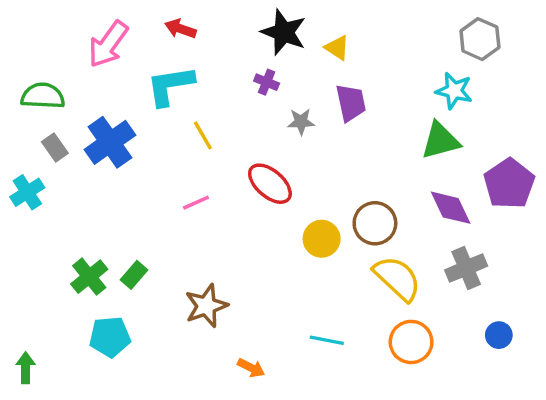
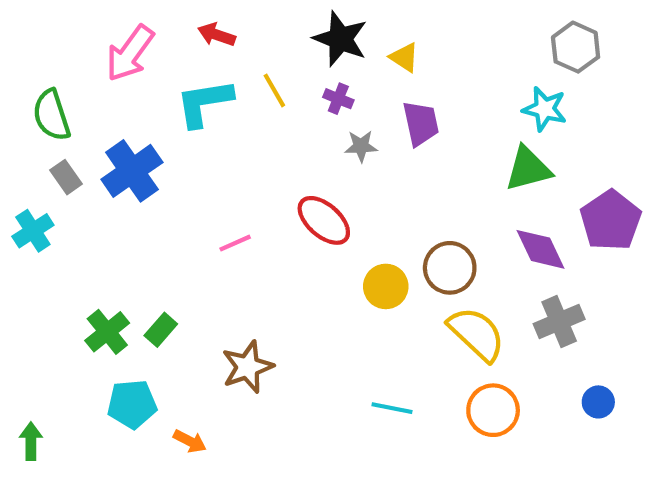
purple cross: (267, 82) -> (338, 99), moved
green semicircle: (43, 96) -> (51, 115), turned -111
yellow line: (203, 135) -> (274, 90), moved
orange arrow: (251, 368) -> (190, 441), moved

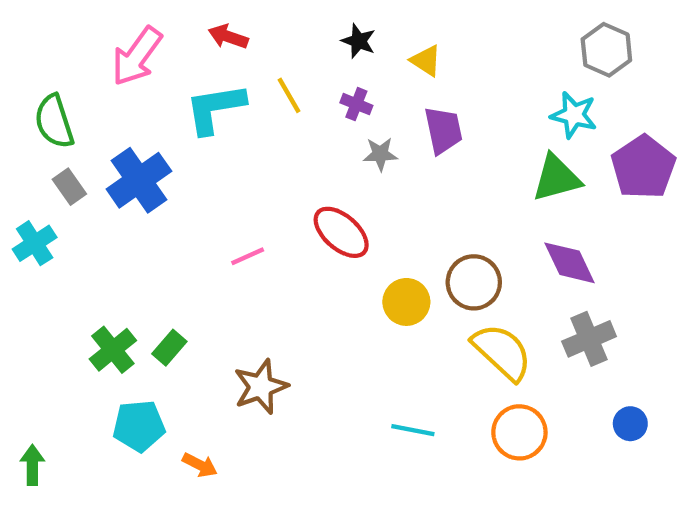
black star: (340, 39) -> (359, 41), size x0.6
purple pentagon: (611, 220) -> (643, 167), moved

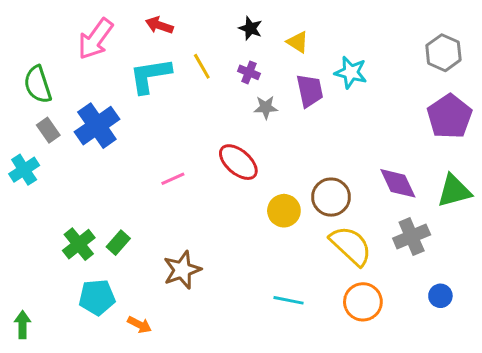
gray hexagon: (606, 50) -> (443, 53), moved
cyan star: (574, 115) -> (351, 72), moved
green triangle: (556, 178) -> (454, 191), moved

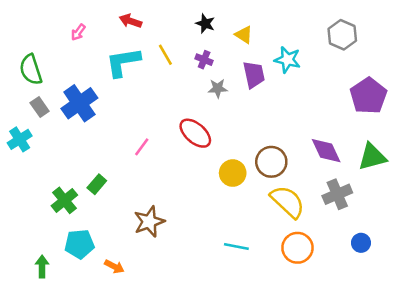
pink arrow: (95, 39) -> (78, 32), size x0.5
gray hexagon: (443, 53) -> (342, 35), moved
pink line: (173, 179) -> (142, 147), turned -30
green rectangle: (118, 243) -> (97, 184), moved
green arrow: (23, 325) -> (42, 266), moved

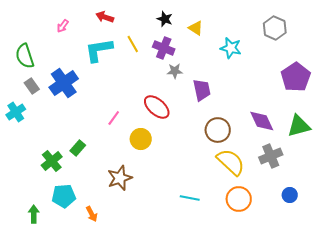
purple cross: (204, 60) -> (164, 48), size x1.5
purple trapezoid: (254, 75) -> (202, 90), moved
yellow circle: (233, 173) -> (141, 139), moved
orange arrow: (114, 266) -> (92, 214), turned 35

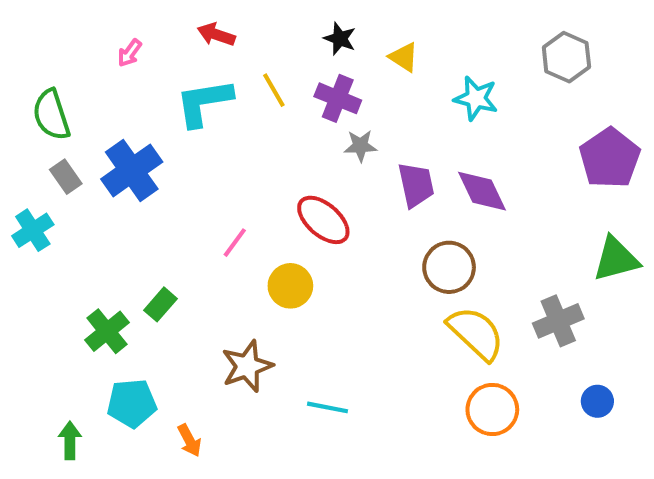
purple diamond: (262, 121) -> (482, 191), moved
cyan line: (190, 198) -> (327, 407), moved

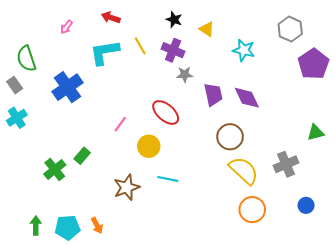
purple pentagon: (610, 158) -> (313, 64), moved
gray rectangle: (66, 177) -> (15, 85), moved
green triangle: (616, 259) -> (316, 133), size x0.7
cyan pentagon: (132, 403) -> (67, 228), moved
cyan line: (327, 407) -> (168, 179), moved

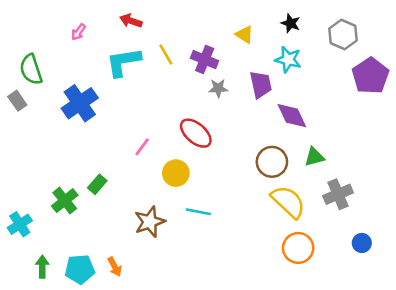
black star: (174, 20) -> (291, 23), moved
purple trapezoid: (213, 95) -> (261, 84), moved
cyan cross: (17, 118) -> (20, 224), moved
green triangle: (316, 133) -> (314, 157), moved

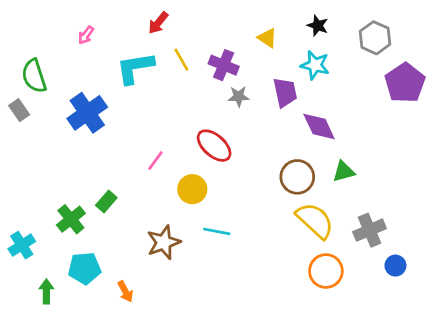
red arrow: (131, 21) -> (158, 23), moved, turned -70
gray cross: (338, 194) -> (370, 230), moved
cyan pentagon: (80, 269) -> (85, 268), moved

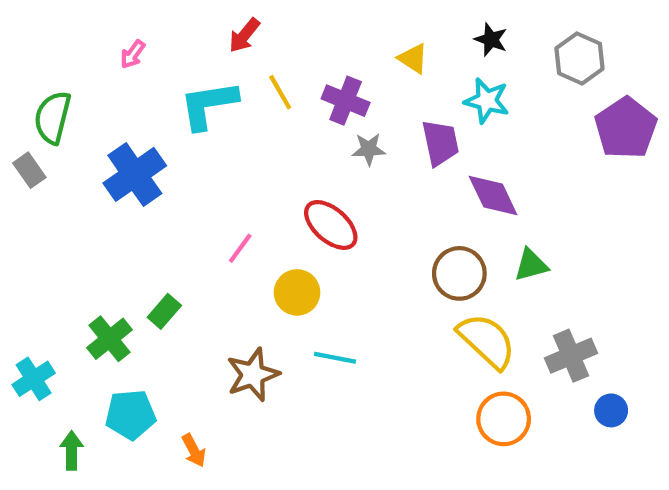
green semicircle: (34, 76) -> (53, 117), turned 32

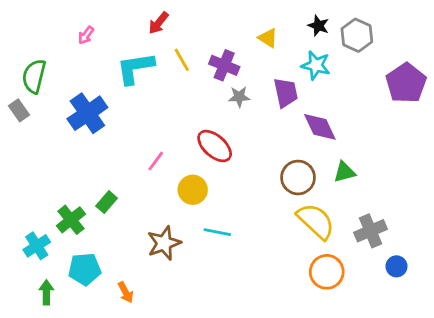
gray hexagon: (579, 58) -> (357, 35), moved
cyan cross: (34, 379) -> (37, 246), moved

